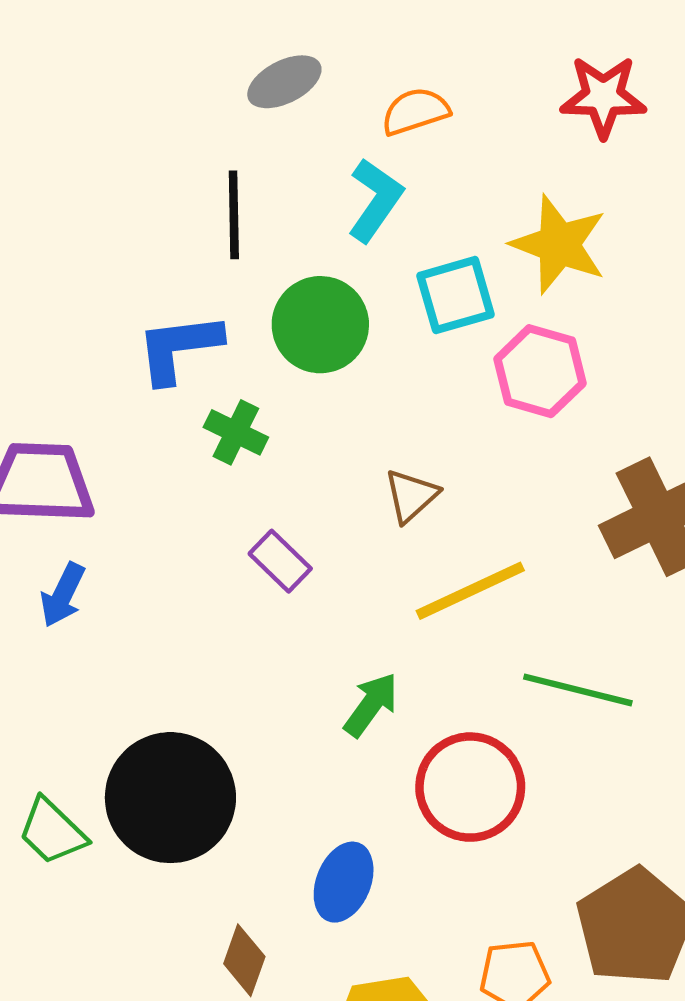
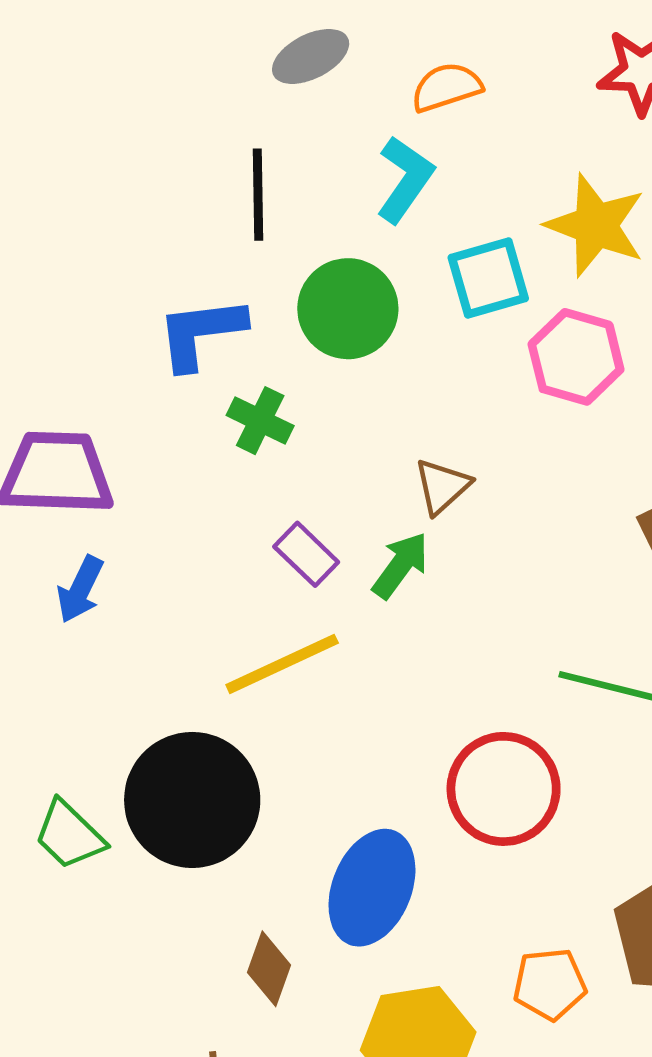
yellow line: (470, 591) -> (282, 664), moved
green arrow: (371, 705) -> (400, 565), moved
blue ellipse: (344, 882) -> (372, 888), size x1.4

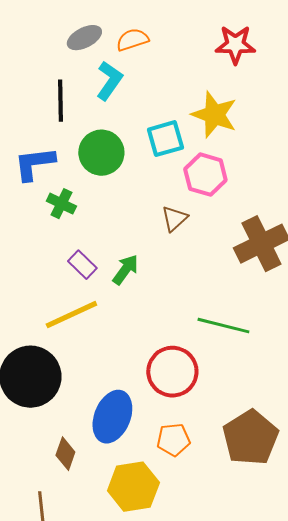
orange semicircle: (447, 87) -> (132, 40), moved
cyan L-shape: (405, 179) -> (109, 81), moved
brown triangle: (442, 486) -> (174, 219), moved
orange pentagon: (550, 984) -> (173, 440), moved

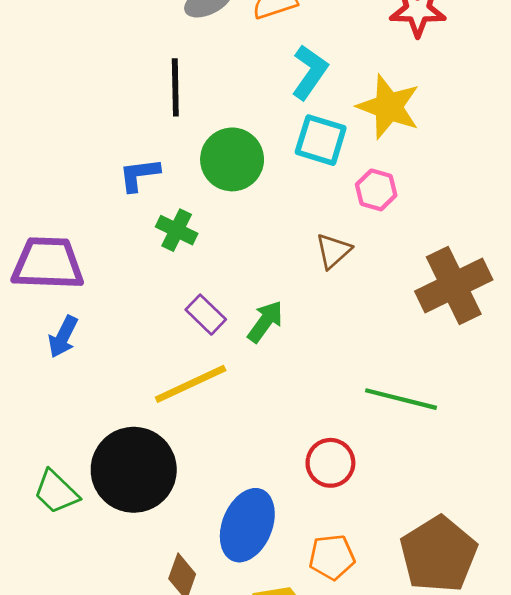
cyan L-shape: (109, 81) -> (310, 72), moved
cyan square: (165, 139) -> (321, 140), turned 33
blue L-shape: (34, 164) -> (139, 175), size x0.7
pink hexagon: (205, 175) -> (376, 190), size x0.7
red circle: (172, 372) -> (330, 463), size x0.7

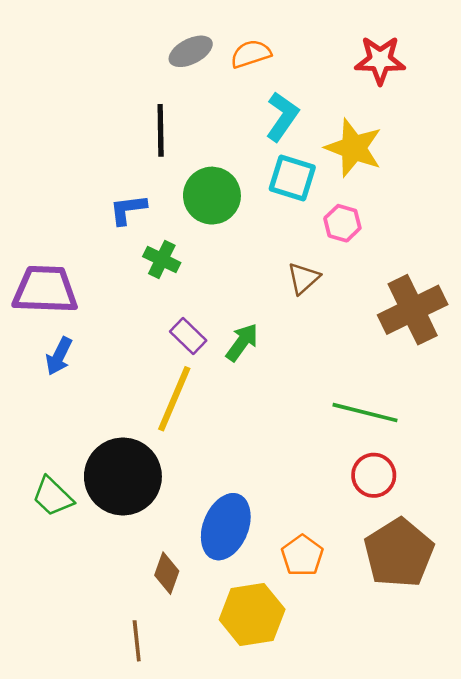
yellow line: (191, 384) -> (174, 399), turned -42
red circle: (330, 463) -> (374, 475), moved
orange pentagon: (332, 557) -> (302, 556), turned -30

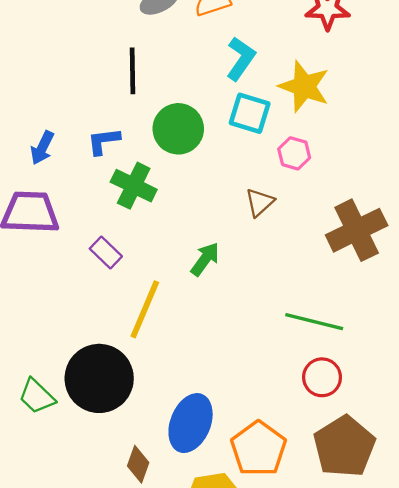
green cross: (162, 260) -> (134, 186), size x1.4
purple rectangle: (188, 336) -> (106, 253), moved
blue arrow: (59, 356) -> (42, 148), moved
orange pentagon: (302, 556) -> (258, 449), size x1.5

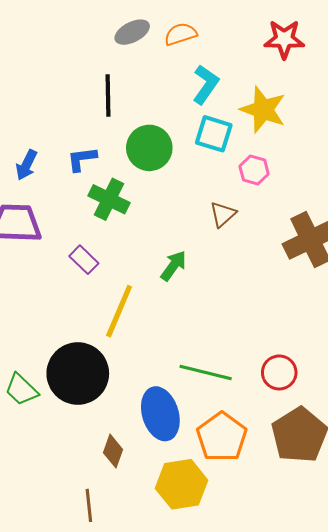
green line: (314, 322) -> (206, 372), moved
blue ellipse: (191, 423) -> (160, 414), turned -39

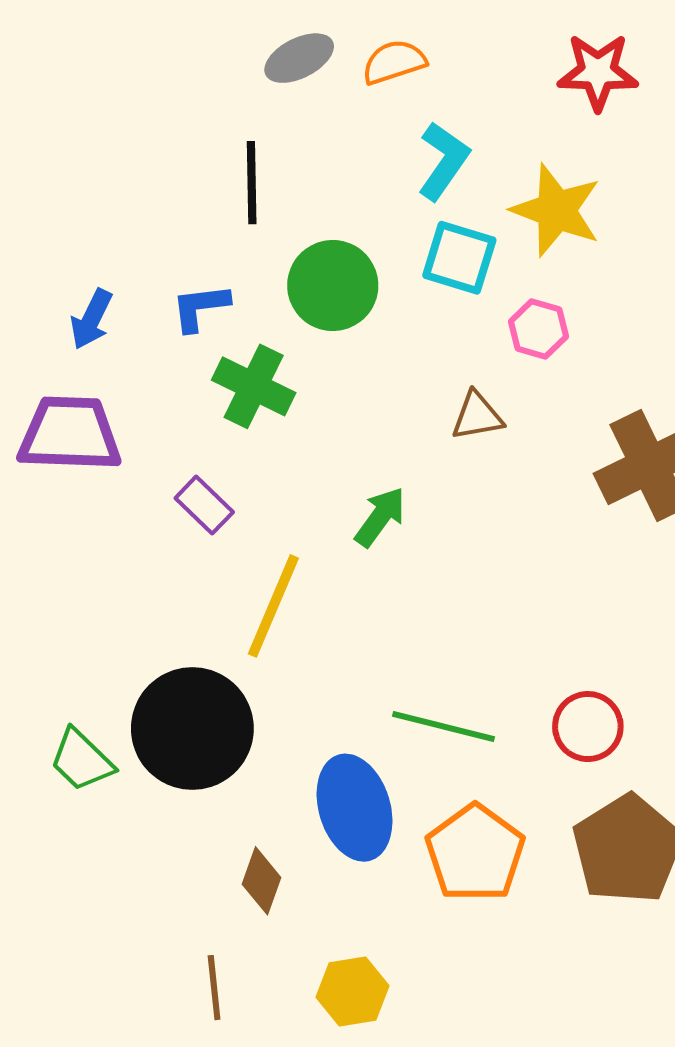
brown triangle: (223, 214) -> (477, 416), turned 32
yellow hexagon: (182, 484) -> (353, 992), moved, size x0.7

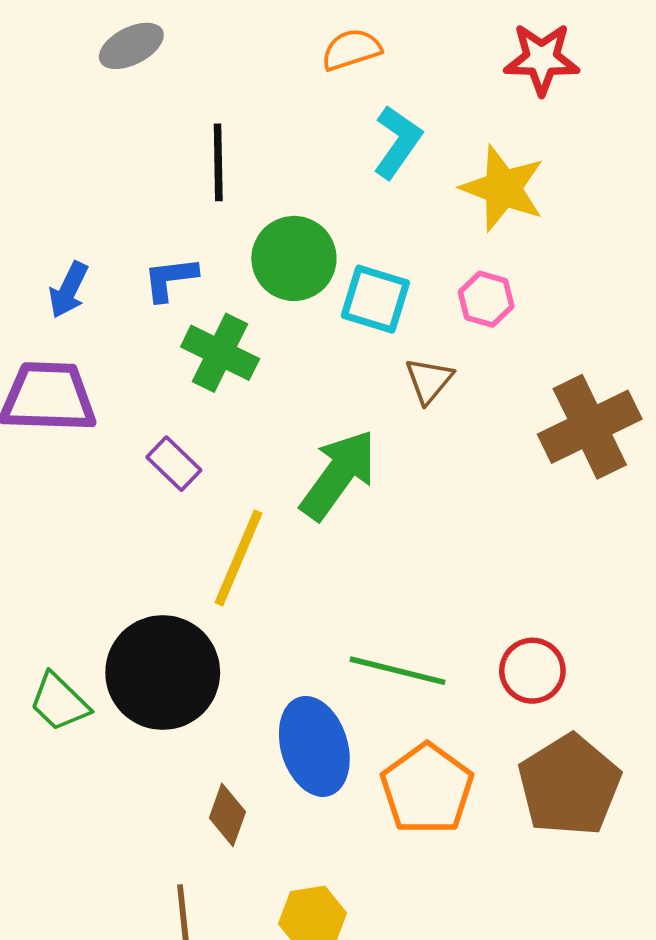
gray ellipse: (299, 58) -> (131, 46), moved
cyan square: (459, 258) -> (375, 299), moved
brown triangle: (477, 416) -> (429, 380), turned -40
green arrow: (380, 517) -> (338, 475), size x1.6

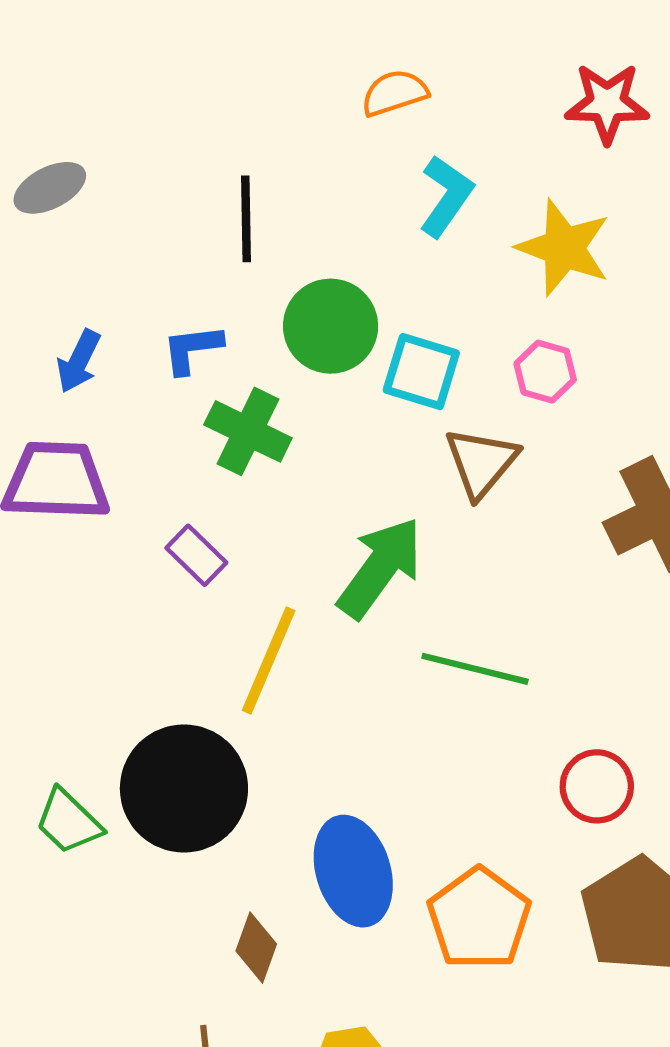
gray ellipse: (131, 46) -> (50, 188), moved
brown triangle: (429, 380) -> (481, 462), size x1.4
green line: (397, 671) -> (475, 669), moved

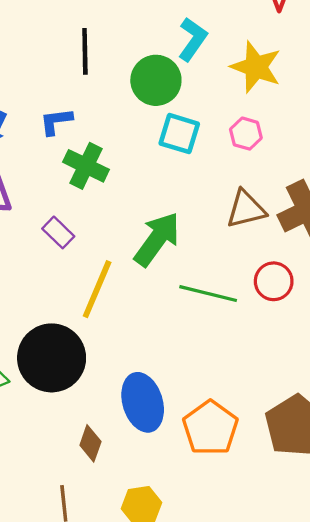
green circle: (331, 326) -> (156, 80), moved
brown triangle: (481, 462) -> (246, 209), moved, turned 36
red circle: (597, 786) -> (274, 281), moved

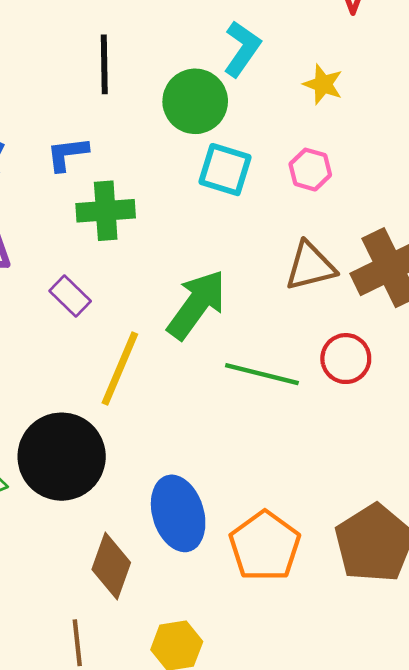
yellow star: (256, 67) -> (323, 84), size x0.6
green cross: (86, 166) -> (106, 211), turned -30
brown diamond: (90, 443) -> (111, 566), size x1.4

